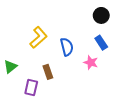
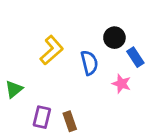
black circle: (101, 15) -> (114, 38), moved
brown rectangle: (48, 72) -> (70, 121), moved

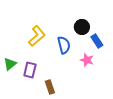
purple rectangle: (42, 117) -> (30, 70), moved

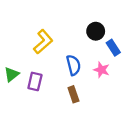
blue semicircle: (64, 45) -> (73, 65), moved
brown rectangle: (50, 87) -> (73, 94), moved

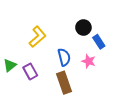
purple rectangle: (35, 81) -> (30, 71), turned -42
brown rectangle: (73, 94) -> (64, 83), size x1.5

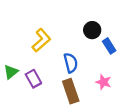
pink star: (89, 61) -> (103, 82), moved

